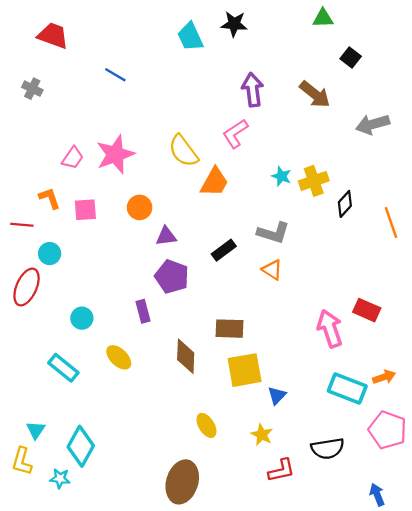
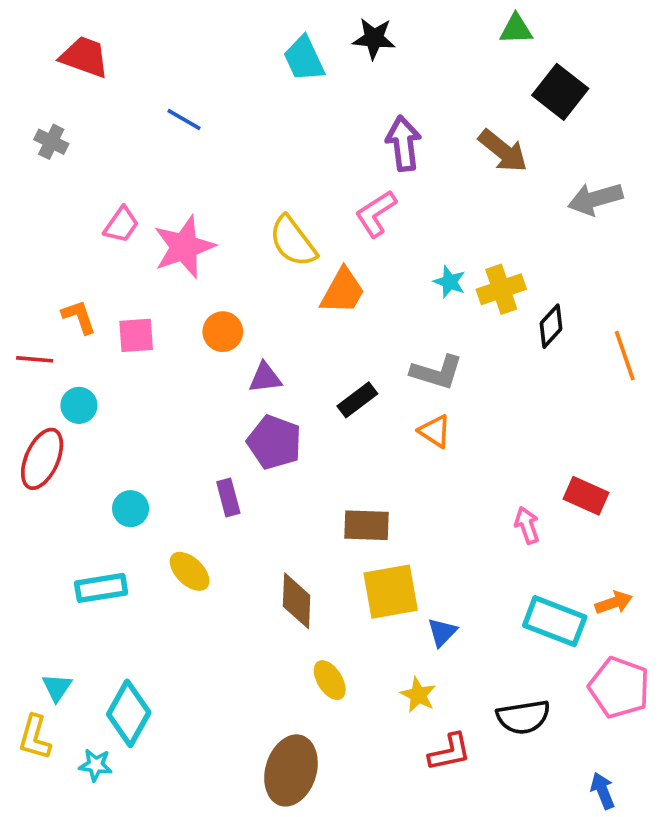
black square: (351, 57) -> (560, 92), size x1.6
pink trapezoid: (73, 158) -> (121, 225), moved
pink arrow: (330, 329) -> (527, 525), size x0.6
brown diamond: (186, 356) -> (297, 601), moved
cyan rectangle: (63, 368) -> (101, 588), turned -48

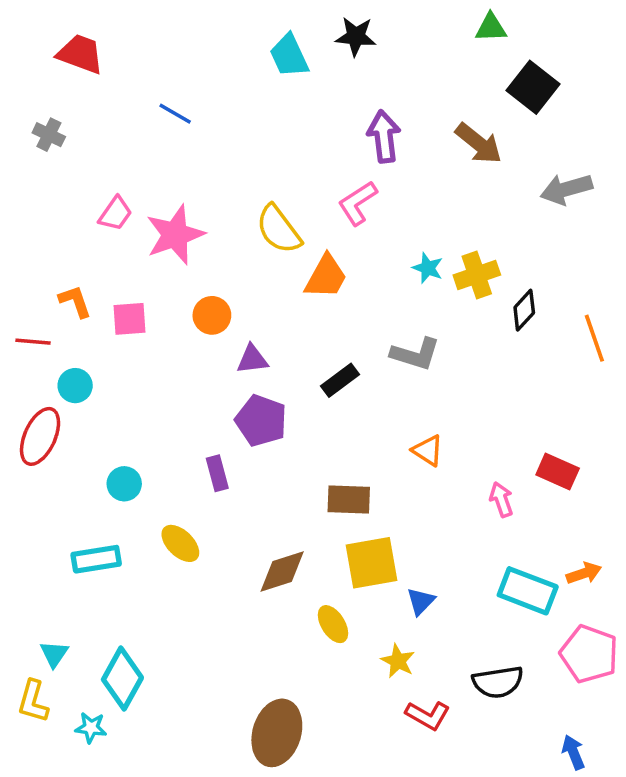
orange triangle: (435, 431) -> (428, 450), moved
brown diamond: (297, 601) -> (282, 571), turned 70
yellow ellipse: (330, 680) -> (333, 624), moved
red L-shape: (450, 752) -> (428, 715), turned 42

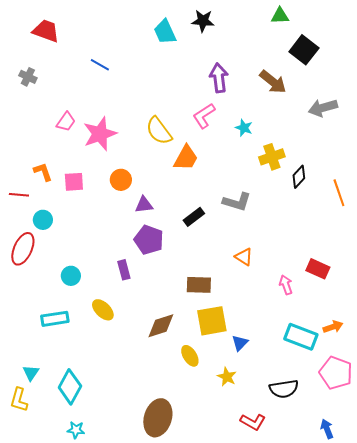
cyan star: (428, 268) -> (244, 128), moved
red L-shape: (428, 715) -> (253, 422), moved
cyan star: (91, 728) -> (76, 430), moved

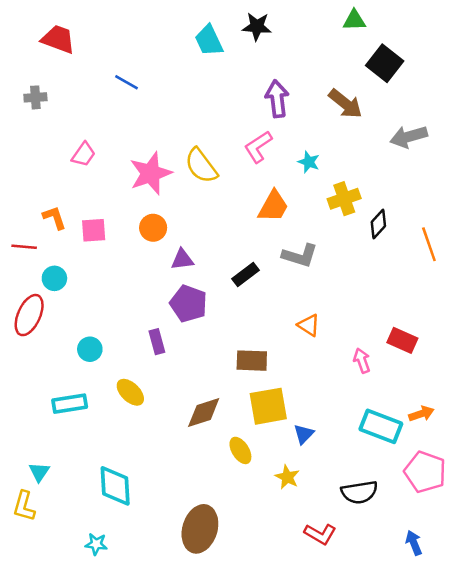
gray cross: (28, 77) -> (35, 97), turned -30
pink star: (100, 134) -> (151, 173), moved
orange trapezoid: (186, 158) -> (273, 206), moved
cyan diamond: (70, 387) -> (115, 486), moved, turned -32

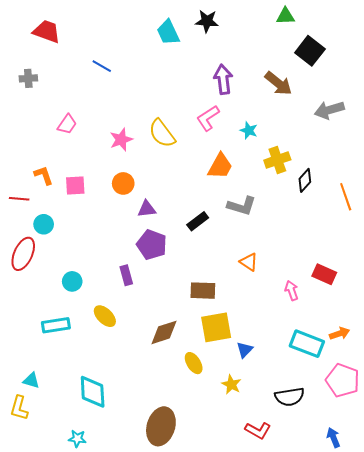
pink star: (151, 173) -> (121, 140), size x0.7
cyan triangle: (39, 472) -> (31, 380), turned -48

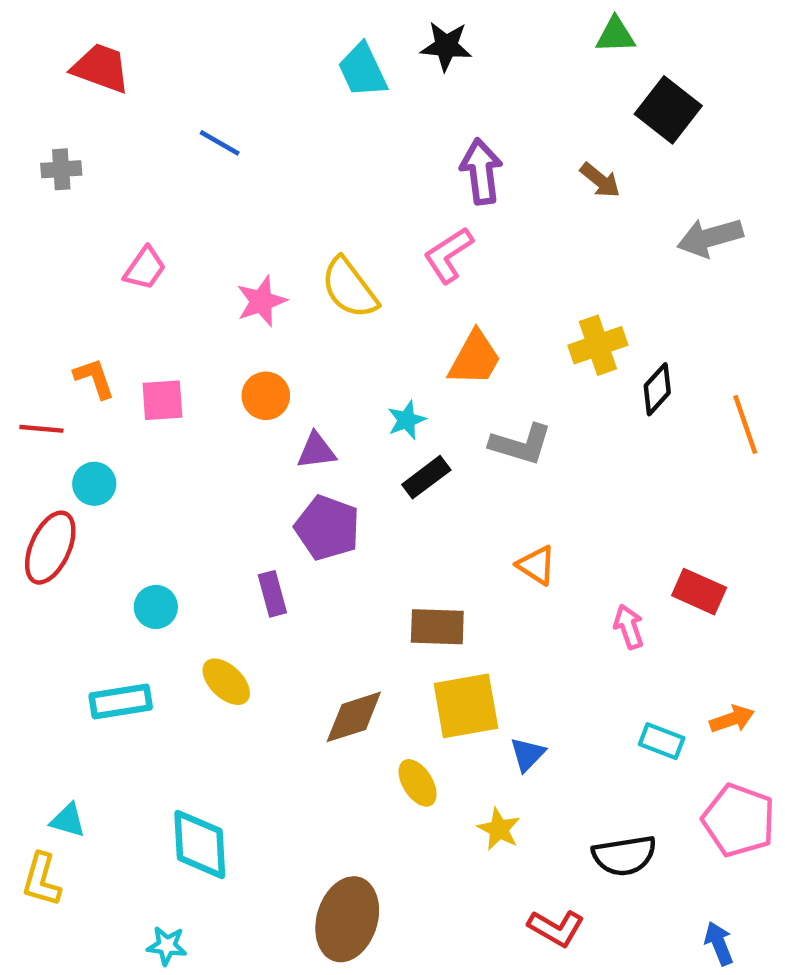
brown arrow: (278, 83) -> (600, 180), size x0.7
cyan star: (249, 130) -> (407, 420), moved, turned 30
cyan rectangle: (307, 344) -> (662, 741), size x0.6

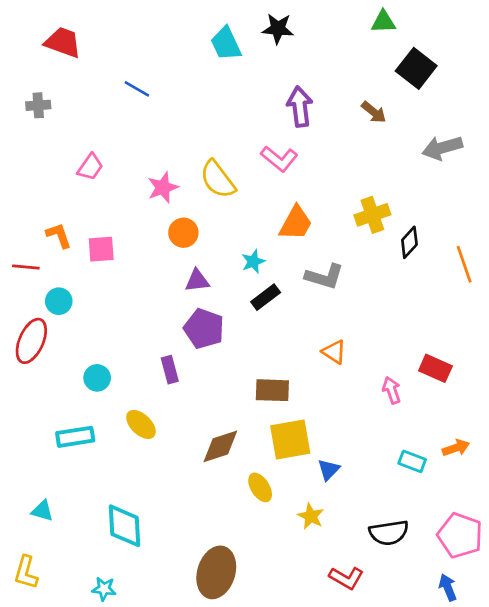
pink L-shape: (448, 255) -> (279, 159), turned -108
orange circle: (266, 396) -> (183, 233), moved
pink pentagon: (739, 820) -> (460, 535), moved
yellow L-shape: (41, 880) -> (26, 572), moved

